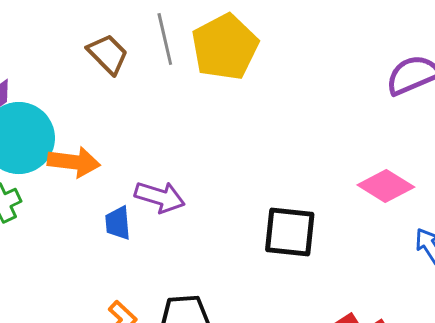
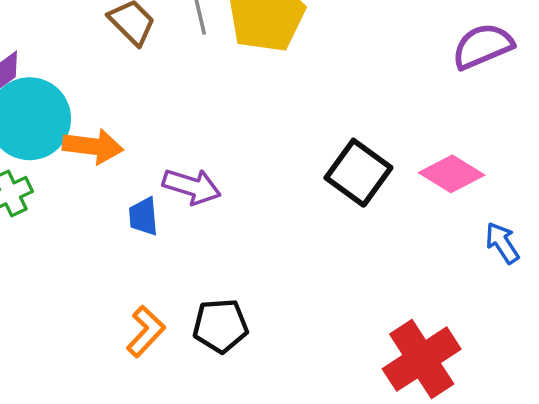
black square: (290, 232) -> (358, 173), moved, turned 30

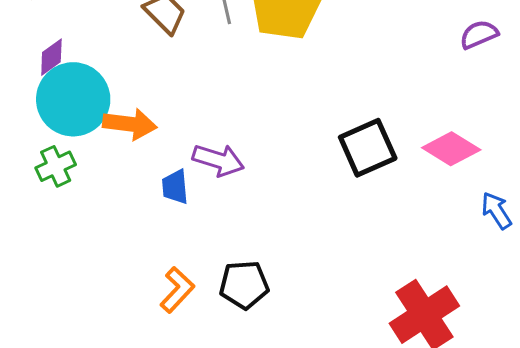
purple semicircle: (483, 46) -> (479, 34), size x0.7
black square: (358, 173) -> (368, 148), turned 30

